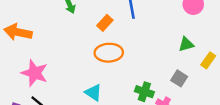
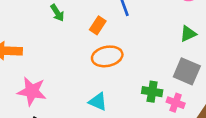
gray square: (179, 78) -> (187, 71), size x1.5

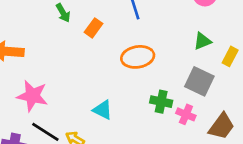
orange rectangle: (98, 25) -> (94, 28), moved
orange ellipse: (107, 56) -> (138, 57), moved

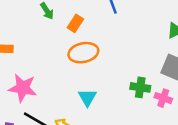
orange ellipse: (138, 57) -> (83, 53), moved
cyan triangle: (103, 110) -> (87, 98), turned 36

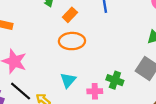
pink cross: (163, 98) -> (95, 91), moved, turned -32

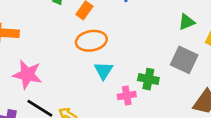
cyan triangle: (68, 80) -> (103, 71), moved

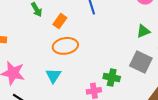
cyan triangle: (103, 71) -> (53, 76), moved

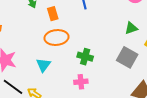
orange rectangle: (60, 21) -> (53, 14), turned -56
green cross: (112, 77) -> (85, 57), moved

